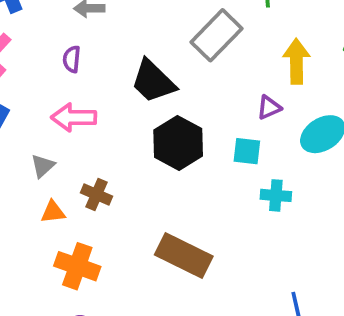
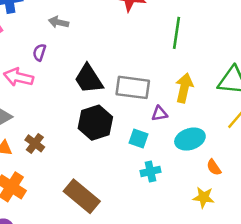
gray rectangle: (216, 35) -> (133, 87), moved, turned 40
pink arrow: (74, 117) -> (19, 77), moved
cyan cross: (276, 195) -> (150, 171), turned -30

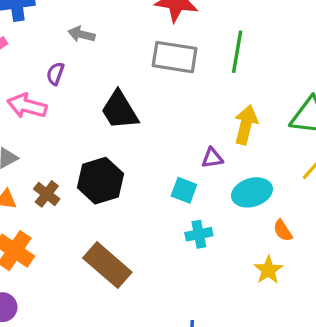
gray rectangle: (133, 87) -> (175, 57), moved
black hexagon: (95, 123) -> (100, 181), moved
yellow star: (204, 197) -> (268, 270), turned 30

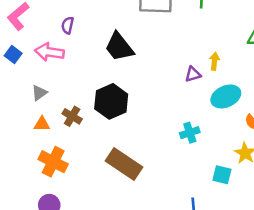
yellow arrow: (246, 125) -> (215, 61), moved, size x0.6
cyan square: (184, 190) -> (222, 175), moved

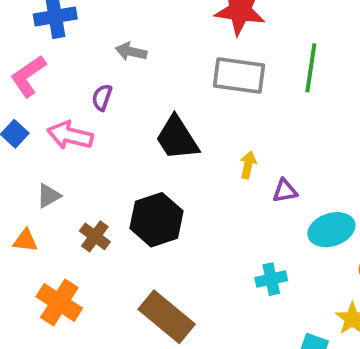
yellow arrow: (215, 61) -> (248, 165), moved
orange triangle: (42, 124) -> (25, 240), moved

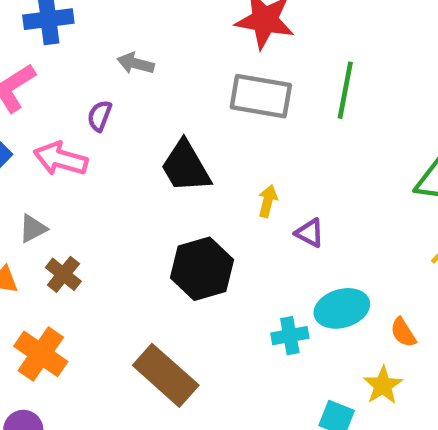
purple triangle: (285, 191) -> (310, 233), turned 36
black hexagon: (157, 220) -> (202, 269), moved
cyan ellipse: (331, 230) -> (342, 308), moved
brown cross: (95, 236) -> (63, 274), moved

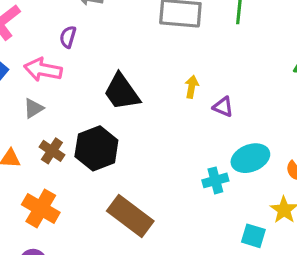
black trapezoid: (186, 167) -> (122, 92), moved
gray triangle: (33, 229) -> (33, 108), moved
black hexagon: (202, 269) -> (96, 148), moved

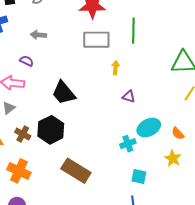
purple semicircle: (68, 37) -> (27, 61), turned 104
yellow arrow: (192, 87) -> (116, 68), moved
cyan square: (253, 236) -> (139, 177), moved

